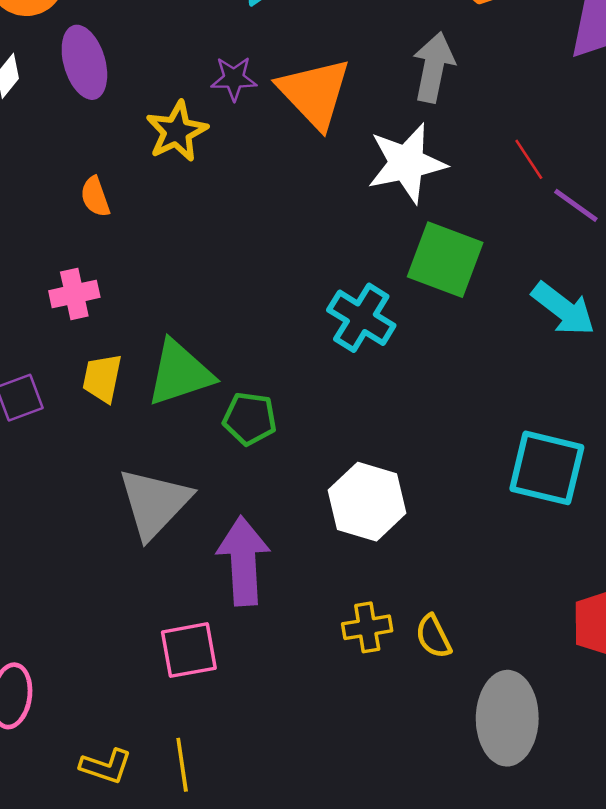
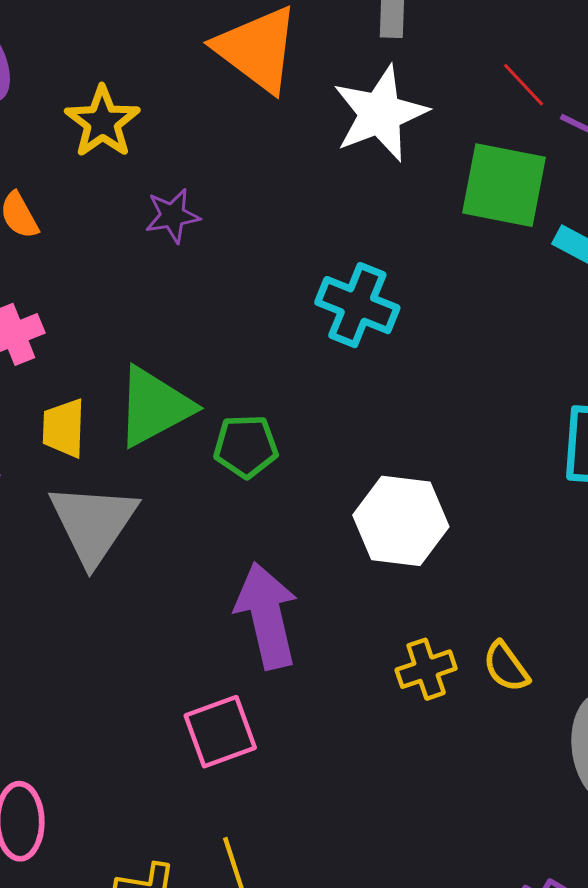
purple star: (234, 79) -> (173, 216), moved
green square: (445, 260) -> (504, 185), moved
gray triangle: (154, 503) -> (93, 523), moved

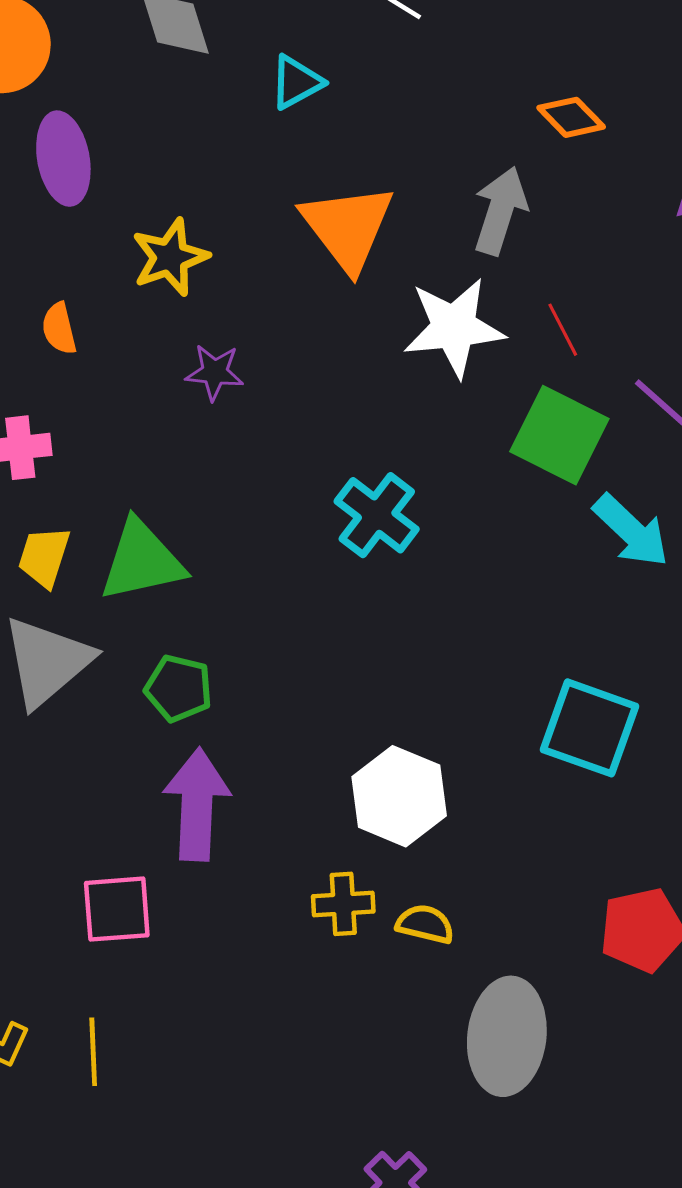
red line: (523, 85) -> (563, 330), moved
green pentagon: (246, 446) -> (179, 688), moved
white hexagon: (401, 521) -> (399, 796), moved
yellow semicircle: (506, 667) -> (425, 924), turned 124

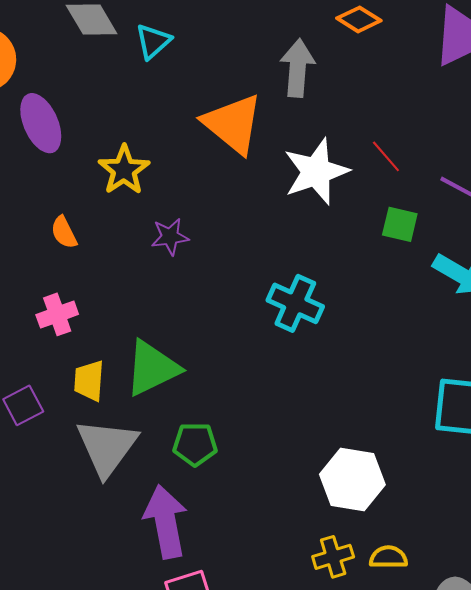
cyan triangle: (296, 82) -> (153, 41), moved
gray arrow: (500, 211) -> (298, 68), moved
green square: (559, 435) -> (400, 224), size x0.6
purple arrow: (197, 805) -> (166, 522), moved

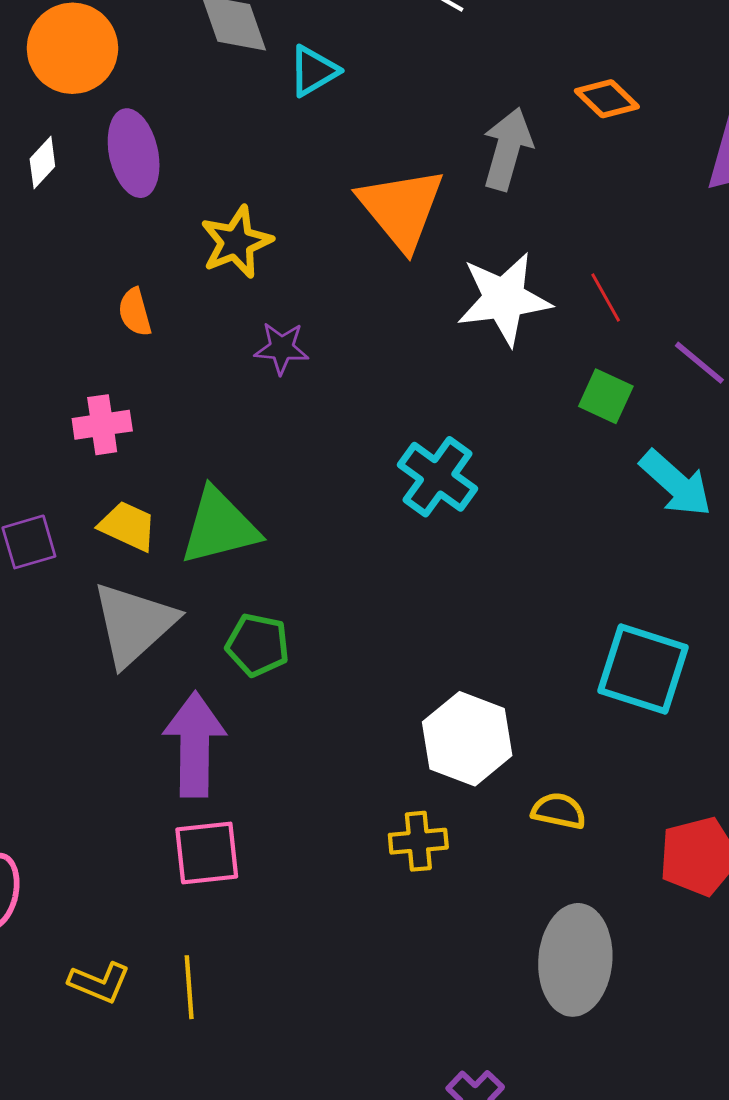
yellow trapezoid: (89, 381) -> (128, 526), turned 99
yellow semicircle: (388, 557) -> (559, 811), moved

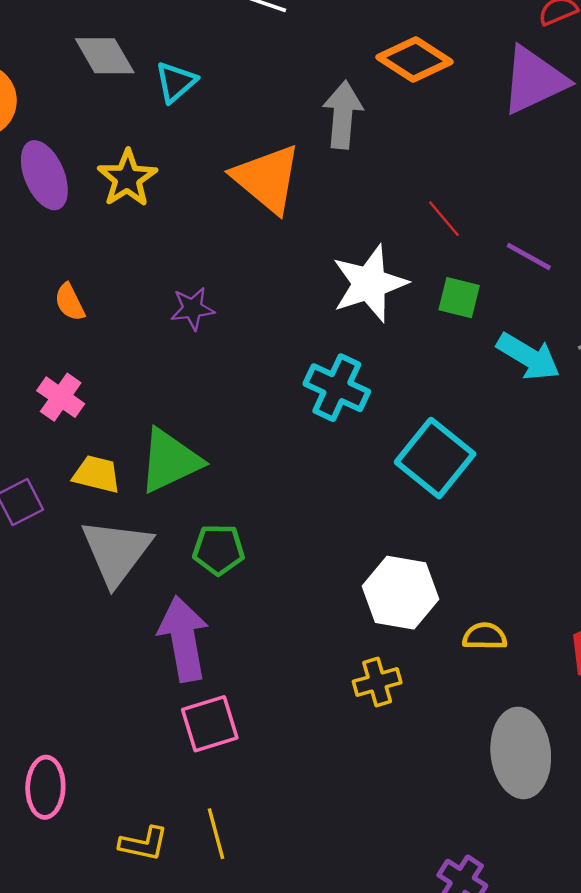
orange diamond: (607, 99) -> (415, 60), size x1.4
yellow star: (236, 242) -> (127, 178), moved
white star: (504, 299) -> (369, 283), moved
pink cross: (102, 425) -> (61, 397), turned -36
cyan square: (643, 669) -> (435, 458), moved, turned 32

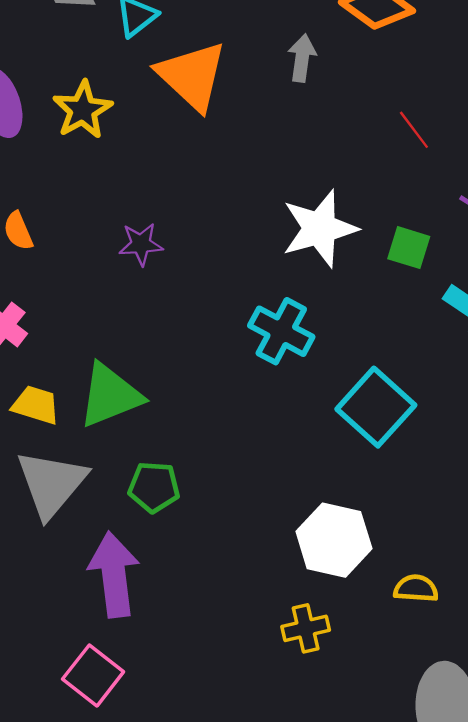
gray arrow: (343, 115) -> (302, 58), size x0.7
orange triangle: (267, 179) -> (192, 76), moved
red line: (444, 219) -> (414, 130), moved
pink square: (210, 724) -> (93, 675), moved, turned -38

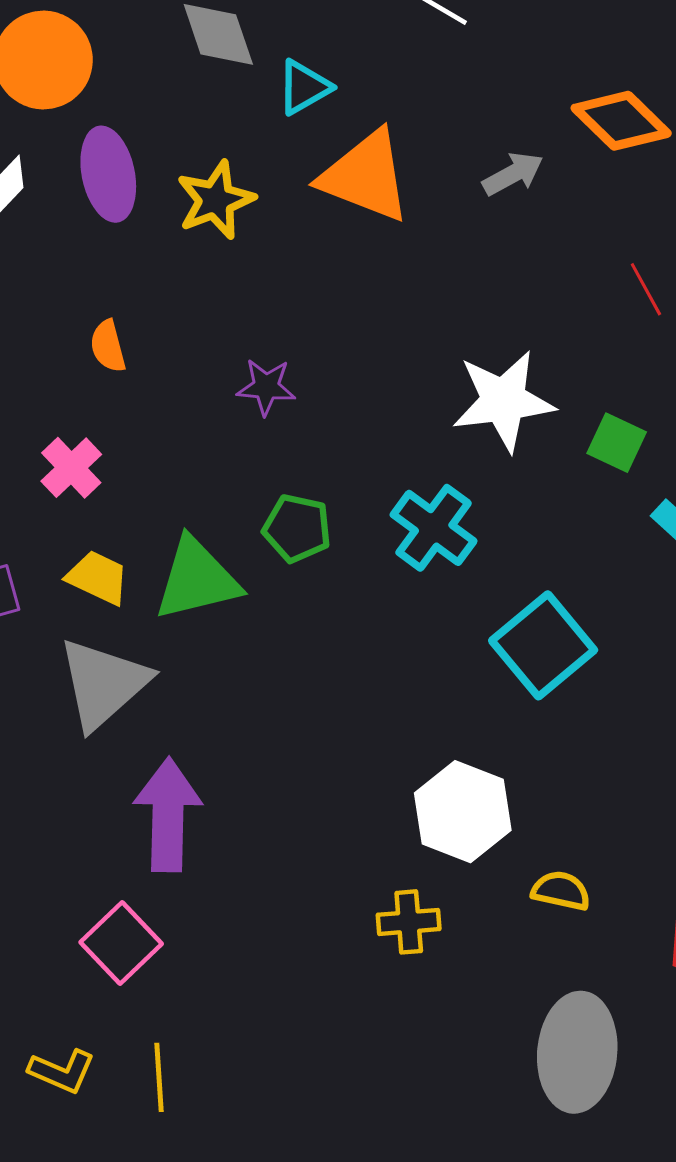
gray arrow: (302, 58) -> (513, 174), turned 45
orange triangle: (192, 76) -> (365, 176), turned -30
green pentagon: (154, 487) -> (297, 528), moved

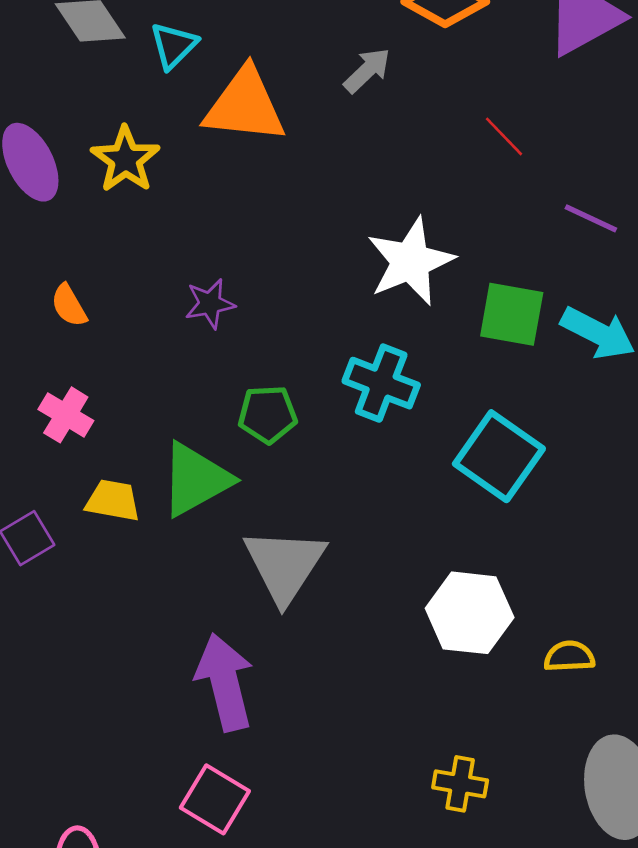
green square: (617, 443) -> (512, 314), moved, size x1.4
gray triangle: (103, 684) -> (284, 565), moved
yellow cross: (409, 922) -> (460, 784), moved, turned 30

